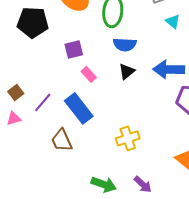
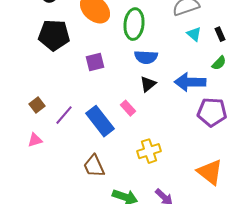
pink rectangle: (89, 74) -> (128, 108), moved
pink triangle: (14, 118) -> (35, 140), moved
brown trapezoid: (62, 140) -> (94, 166), moved

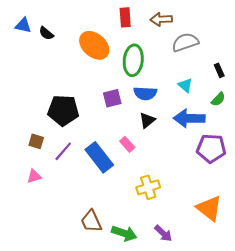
cyan triangle: (194, 34) -> (185, 85), moved
black pentagon: (54, 35) -> (63, 110), moved
purple square: (95, 62) -> (112, 98), moved
brown square: (37, 105) -> (36, 141), turned -35
brown trapezoid: (94, 166) -> (91, 221), moved

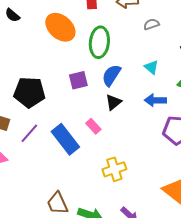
gray semicircle: (185, 42) -> (151, 24), size x0.6
blue semicircle: (145, 93) -> (111, 75), turned 120
blue arrow: (189, 118) -> (155, 100), size x0.7

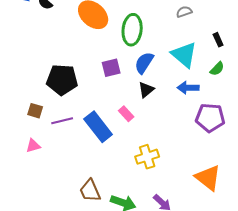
cyan triangle: (151, 67) -> (184, 55), size x1.8
purple line: (29, 133) -> (62, 121), turned 35

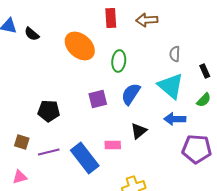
gray semicircle: (184, 12) -> (175, 54), moved, turned -70
green ellipse: (132, 30) -> (119, 61), size x0.7
black pentagon: (62, 80) -> (49, 111), size x0.7
black triangle: (146, 90) -> (139, 131), moved
pink rectangle: (126, 114) -> (113, 145), turned -49

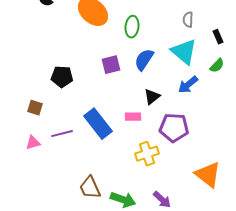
blue arrow: (175, 119) -> (188, 85), turned -40
pink rectangle: (113, 145) -> (133, 117), moved
purple pentagon: (197, 149) -> (174, 128), moved
purple line: (49, 152) -> (62, 134), moved

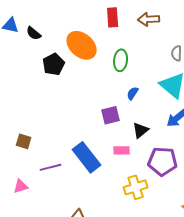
blue semicircle: (144, 60) -> (133, 93), size x0.6
purple square: (111, 65) -> (111, 115), moved
black pentagon: (62, 77) -> (54, 64), moved, turned -30
pink triangle: (33, 143) -> (21, 186), moved

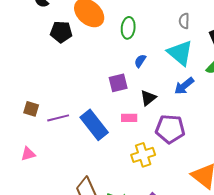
black pentagon: (54, 64) -> (61, 32), turned 30
purple line: (51, 167) -> (58, 118), moved

